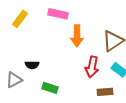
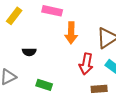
black semicircle: (32, 65) -> (29, 52), moved

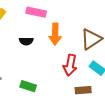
black semicircle: (29, 52) -> (26, 41), moved

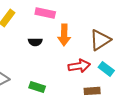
red arrow: (70, 65) -> (79, 66), turned -110

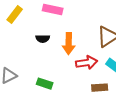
orange arrow: (64, 35) -> (69, 44), moved

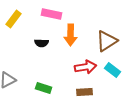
orange arrow: (69, 44) -> (71, 35), moved
brown rectangle: (100, 88) -> (85, 92), moved

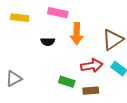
yellow rectangle: (14, 19) -> (20, 18), turned 60
green rectangle: (44, 88) -> (67, 82), moved

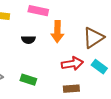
green rectangle: (67, 82) -> (28, 80), moved

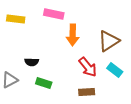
black semicircle: (28, 40) -> (32, 62), moved
red arrow: (72, 64) -> (88, 67), turned 60

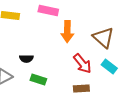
brown triangle: (109, 41) -> (103, 38), turned -45

